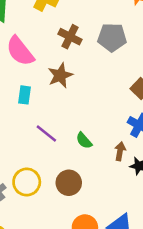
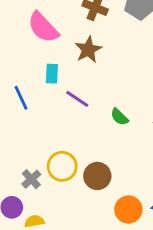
purple line: (46, 134) -> (77, 99), moved
brown circle: (69, 183) -> (97, 176), moved

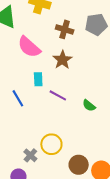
brown circle: (97, 176) -> (79, 165), moved

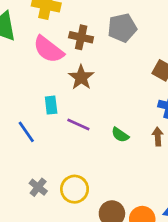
pink semicircle: (29, 47) -> (48, 49), moved
gray cross: (30, 155) -> (38, 187), moved

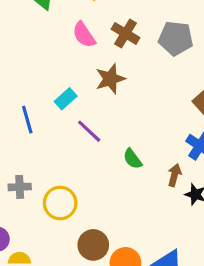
pink semicircle: (48, 49) -> (84, 35), size x0.7
cyan rectangle: (51, 105) -> (66, 99), turned 36
gray cross: (38, 187) -> (20, 187), turned 30

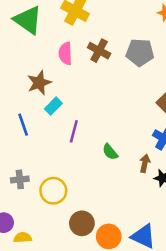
pink semicircle: (84, 35) -> (65, 53), turned 35
brown star: (110, 79) -> (39, 83), moved
purple line: (89, 131) -> (74, 131), turned 65

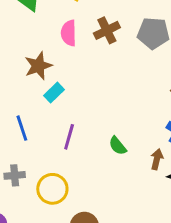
brown cross: (99, 51) -> (107, 30), turned 35
blue line: (23, 125) -> (22, 128), moved
purple line: (74, 131) -> (69, 137), moved

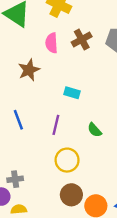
cyan rectangle: (54, 93) -> (72, 93), moved, turned 63
gray cross: (15, 175) -> (15, 179), moved
yellow circle: (52, 189) -> (67, 160), moved

